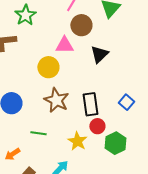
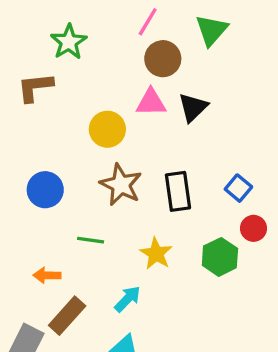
pink triangle: (64, 45) -> (151, 102), moved
red circle: (97, 126) -> (254, 228), moved
orange arrow: (12, 154) -> (47, 275), turned 35

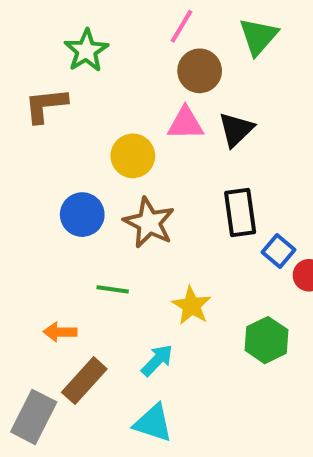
blue square: (238, 188) -> (279, 251), moved
blue circle: (45, 190) -> (82, 215), moved
black rectangle: (178, 191) -> (240, 213), moved
green hexagon: (220, 257) -> (266, 340), moved

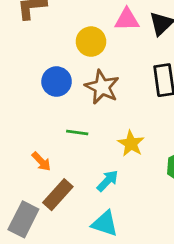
orange arrow: (60, 332) -> (41, 161), turned -135

